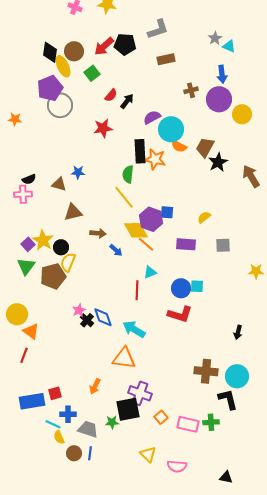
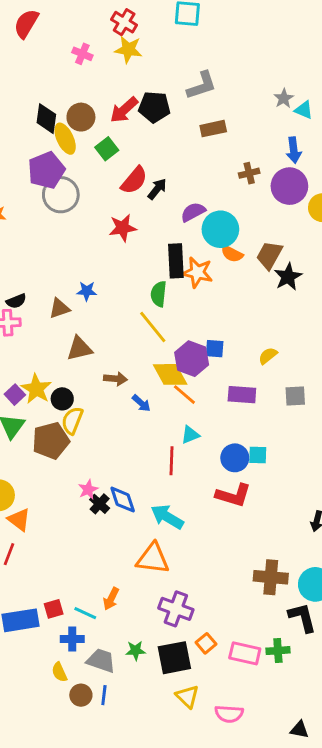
red semicircle: (111, 95) -> (134, 180), size x1.5
brown triangle: (59, 184) -> (59, 308), turned -35
black square: (128, 409) -> (174, 658), moved
cyan line: (53, 424) -> (85, 613), moved

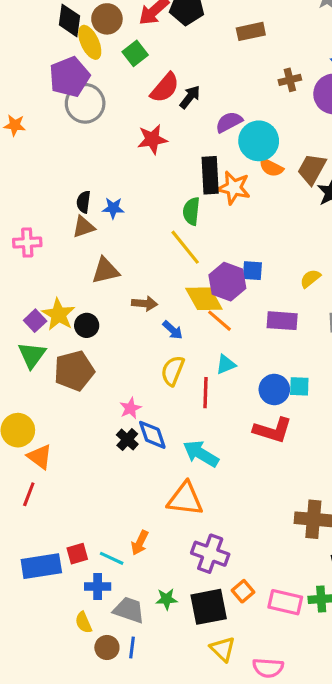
black semicircle: (16, 301) -> (84, 202), moved, turned 120
yellow semicircle: (72, 420) -> (173, 371), moved
pink star: (88, 489) -> (130, 408), moved

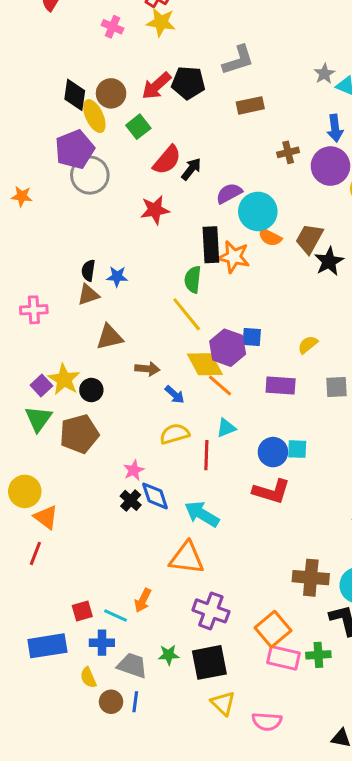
yellow semicircle: (173, 371) -> (175, 434), turned 52
blue rectangle: (41, 566) -> (47, 646), moved
orange square: (243, 591) -> (273, 629), moved, size x1.6

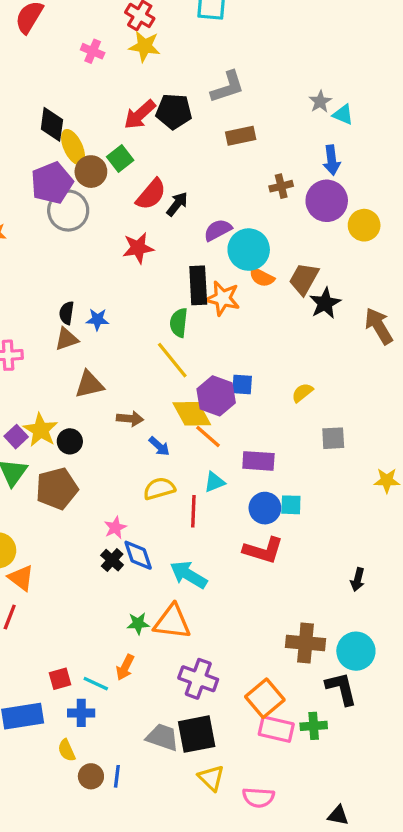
brown circle: (111, 93) -> (91, 172), moved
purple rectangle: (281, 385) -> (258, 461), moved
green star: (169, 655) -> (138, 623), moved
gray trapezoid: (132, 665) -> (162, 737), moved

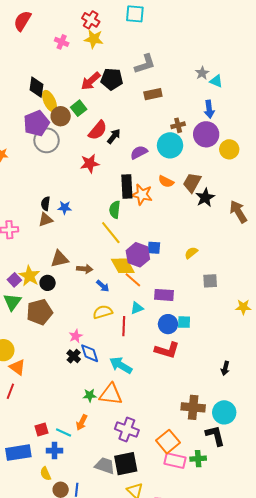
cyan circle: (249, 250) -> (170, 145), moved
brown triangle: (89, 384) -> (60, 259), moved

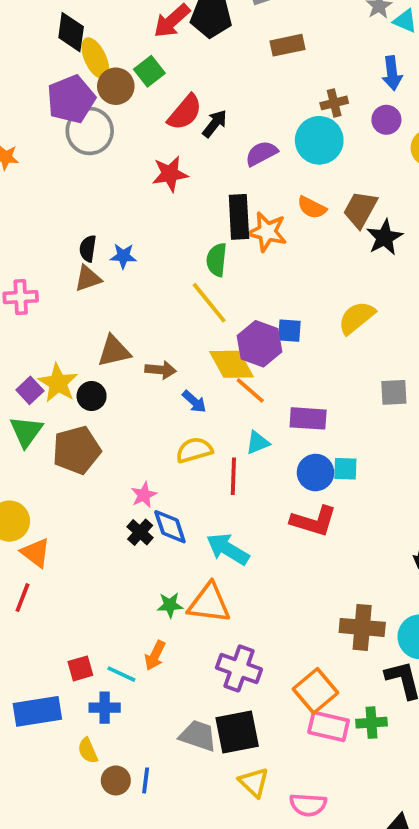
purple circle: (206, 134) -> (386, 120), size x0.6
yellow semicircle: (191, 253) -> (357, 318), moved, size x1.5

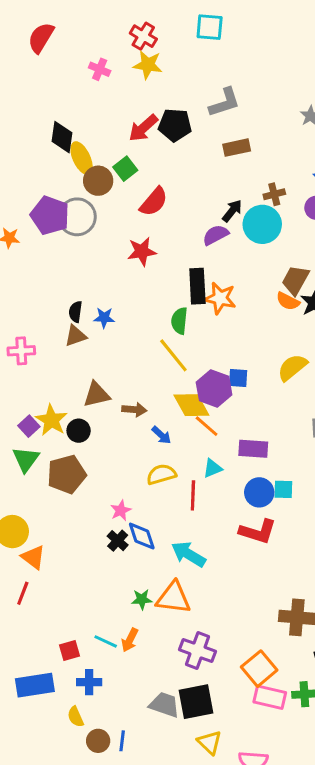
purple pentagon: (71, 99) -> (50, 215), moved, turned -30
black arrow: (215, 124) -> (232, 211), moved
orange semicircle: (312, 208) -> (288, 301), moved
cyan line: (121, 674) -> (106, 641), moved

